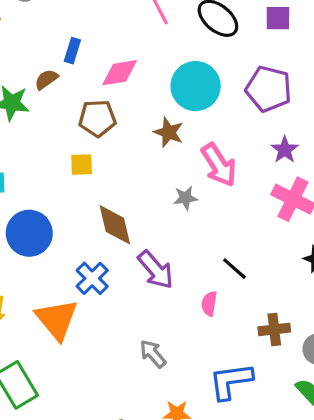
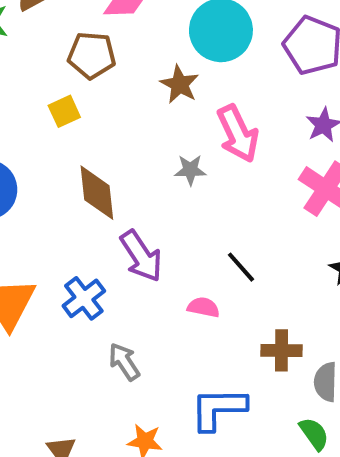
yellow square: (82, 165) -> (64, 111), turned -30
blue cross: (92, 278) -> (84, 298), moved
pink semicircle: (209, 304) -> (203, 307), turned 85

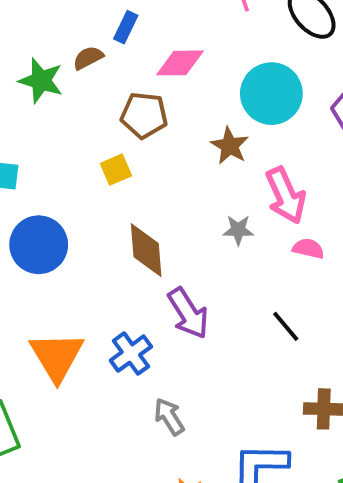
pink semicircle: (203, 307) -> (308, 248), moved

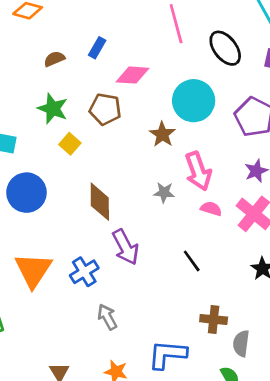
brown semicircle: (88, 58) -> (54, 59), moved
green star: (41, 81) -> (53, 109), moved
yellow square: (116, 170) -> (70, 144), moved, turned -30

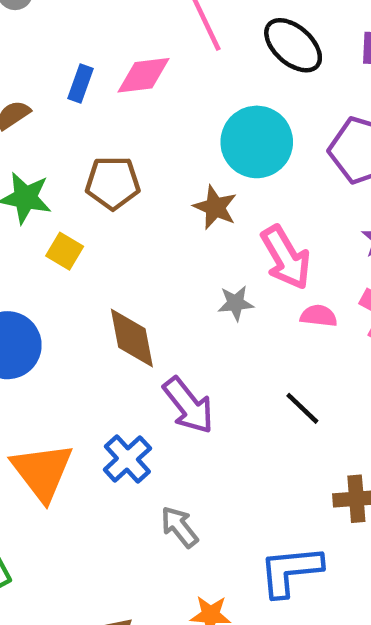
pink diamond: (132, 75) -> (144, 75), moved

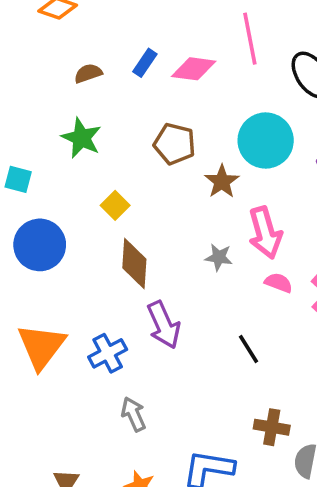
brown pentagon: (113, 183) -> (175, 144), moved
yellow square: (65, 251) -> (115, 205), moved

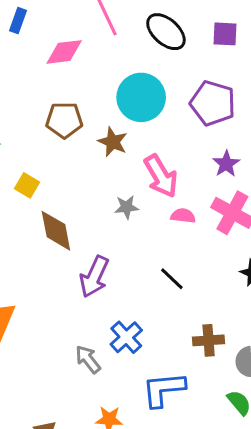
blue rectangle: (145, 63) -> (18, 21), moved
purple arrow: (164, 325) -> (94, 277), turned 63
blue cross: (108, 353) -> (126, 337), moved

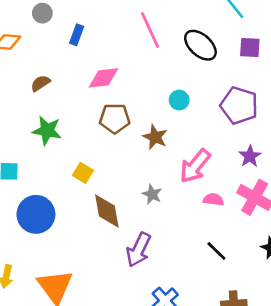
pink diamond: (64, 52) -> (103, 78), moved
cyan circle: (141, 97) -> (179, 100), size x0.5
pink arrow: (161, 176) -> (195, 166), turned 69
gray star: (127, 207) -> (152, 194), moved, turned 30
black line: (172, 279) -> (216, 251), moved

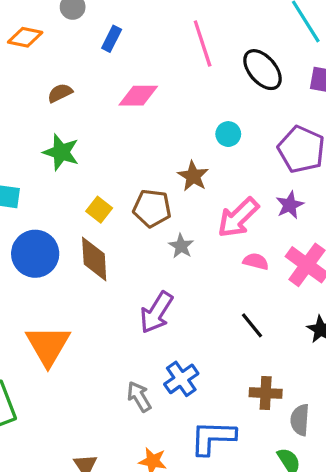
brown pentagon: (115, 118) -> (152, 208), moved
purple star: (250, 156) -> (290, 205), moved
brown diamond: (107, 211) -> (94, 259), moved

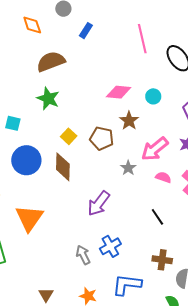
orange diamond: (25, 37) -> (32, 25), turned 55
brown semicircle: (60, 93) -> (51, 62), size x1.8
pink diamond: (138, 96) -> (119, 92), moved
gray star: (181, 246) -> (128, 168), moved

